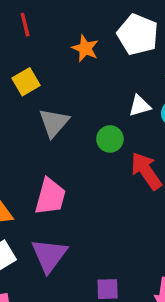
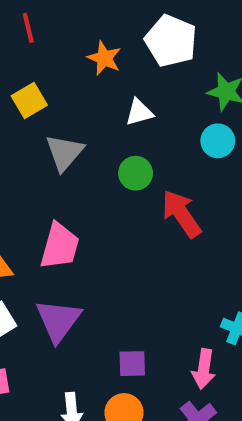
white triangle: (140, 106) -> (139, 112), moved

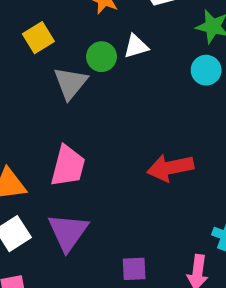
green circle: (136, 173) -> (101, 57), moved
red arrow: (181, 214) -> (170, 168), moved, turned -66

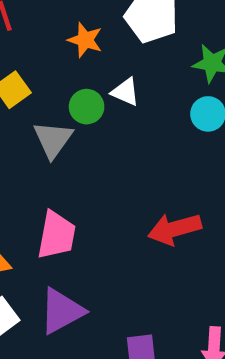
white triangle: (136, 46) -> (125, 92), turned 44
purple triangle: (68, 232) -> (62, 311), turned 30

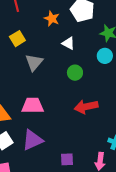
green circle: (87, 107) -> (75, 73), moved
pink trapezoid: (56, 235) -> (33, 106), turned -105

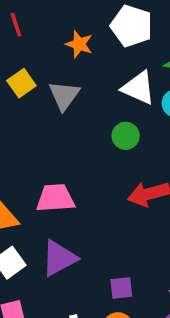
white triangle: (68, 43) -> (138, 88), moved, size x1.5
gray triangle: (34, 62) -> (64, 96), moved

